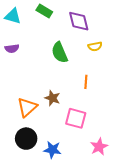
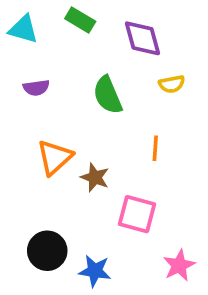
purple semicircle: (12, 48) -> (36, 88), moved
orange triangle: (27, 107) -> (55, 157), moved

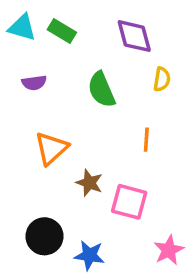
green rectangle: (80, 20) -> (62, 31), moved
yellow semicircle: (172, 84) -> (162, 79), turned -70
brown star: (95, 177) -> (89, 183), moved

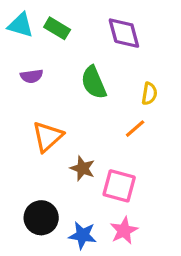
yellow semicircle: (162, 79) -> (149, 94), moved
orange line: (146, 140) -> (135, 129), turned 45
pink star: (169, 250) -> (124, 230), moved

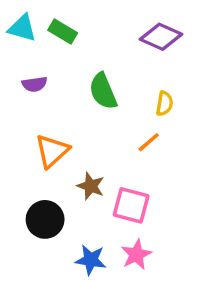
purple diamond: (124, 33) -> (161, 37), moved, turned -51
black circle: (41, 218) -> (45, 219), moved

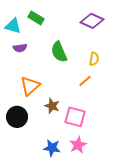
cyan triangle: (22, 28) -> (13, 26), moved
black circle: (45, 219) -> (17, 117), moved

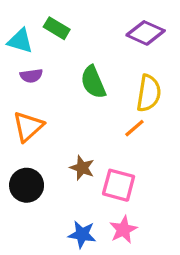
yellow semicircle: (94, 59) -> (149, 93), size x1.6
orange triangle: (30, 86) -> (28, 127), moved

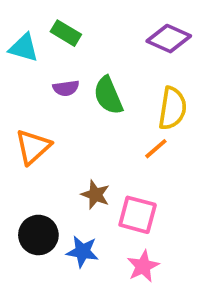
purple semicircle: (31, 76) -> (66, 88), moved
black circle: (27, 185) -> (38, 235), moved
blue star: (82, 234) -> (82, 252), moved

